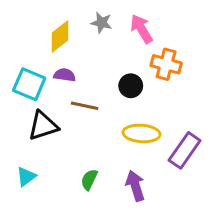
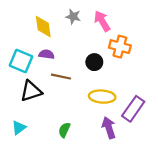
yellow diamond: (60, 37) -> (43, 27), turned -60
purple arrow: (135, 186) -> (109, 128), moved

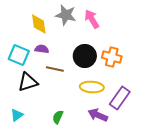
gray star: (73, 17) -> (66, 15), size x1.5
orange cross: (120, 47) -> (112, 57), moved
black circle: (94, 62) -> (85, 56), size x1.5
purple arrow: (109, 128) -> (98, 115), turned -48

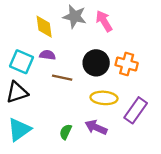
black triangle: (28, 82) -> (17, 92), moved
cyan triangle: (17, 115) -> (19, 130), size x1.6
purple arrow: (98, 115) -> (96, 127), moved

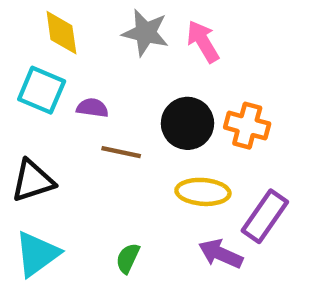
yellow diamond: (44, 27) -> (61, 33), moved
cyan square: (21, 62) -> (42, 90), moved
purple arrow: (96, 127) -> (221, 254), moved

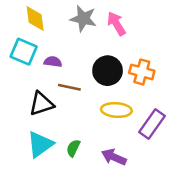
black triangle: (33, 181) -> (41, 104), moved
cyan triangle: (37, 254) -> (40, 144), moved
purple arrow: (221, 254) -> (114, 157), moved

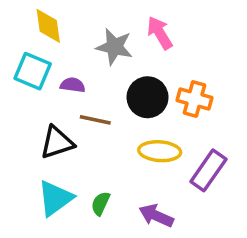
gray star: (83, 19) -> (114, 47), moved

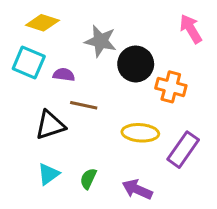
yellow diamond: (48, 26) -> (42, 23), turned -64
pink arrow: (160, 33) -> (191, 29), moved
black circle: (148, 97) -> (136, 64), moved
cyan triangle: (55, 198) -> (49, 174), size x0.7

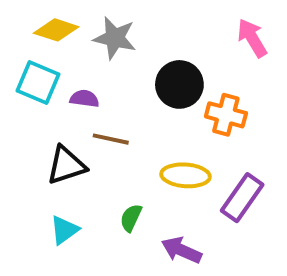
gray star: (101, 41) -> (115, 38), moved
green semicircle: (88, 179) -> (131, 218), moved

